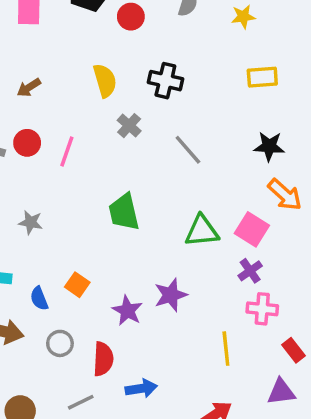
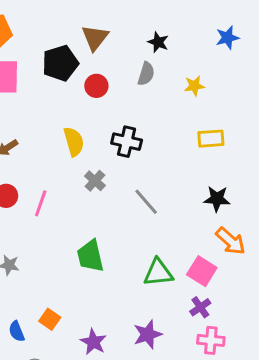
purple star: (171, 295) -> (148, 334), moved

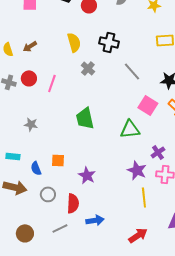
gray line: (146, 202) -> (132, 71), moved
pink square: (202, 271) -> (148, 105), moved
orange square: (50, 319) -> (58, 160), turned -32
purple star: (148, 334) -> (137, 170), moved, turned -30

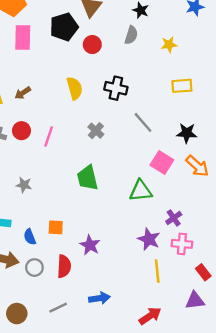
gray cross: (88, 68) -> (96, 131), moved
gray circle: (48, 194) -> (34, 268), moved
red semicircle: (73, 203) -> (64, 266), moved

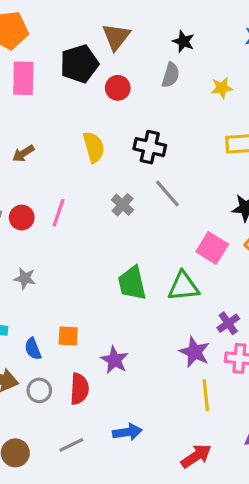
gray line: (143, 122) -> (167, 194), moved
red circle: (21, 131) -> (22, 218), moved
green trapezoid: (88, 178) -> (132, 283), moved

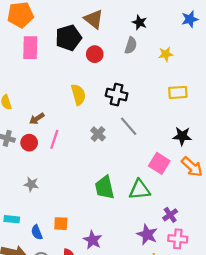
brown triangle: (116, 37) -> (94, 19), turned -30
brown arrow: (23, 153) -> (37, 119), moved

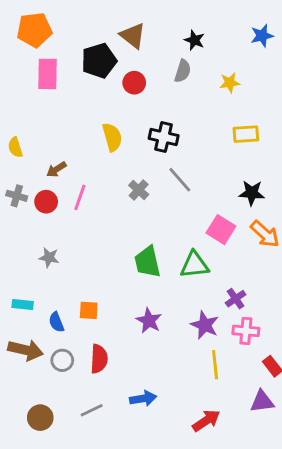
purple star: (93, 240) -> (149, 321), moved

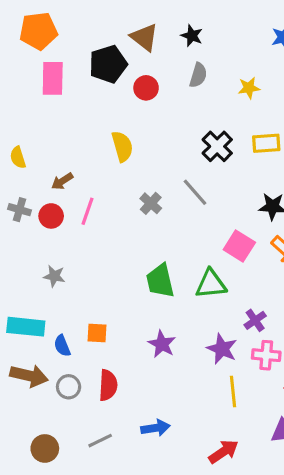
black star: (194, 40) -> (192, 36), moved
black cross: (164, 137) -> (217, 146), moved, turned 32
cyan rectangle: (23, 305) -> (26, 327), size x1.6

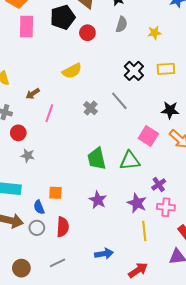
yellow semicircle: (122, 146) -> (72, 71), turned 78
red circle: (51, 216) -> (18, 133), moved
blue semicircle: (62, 346) -> (39, 207), moved
blue arrow: (156, 428) -> (104, 254), moved

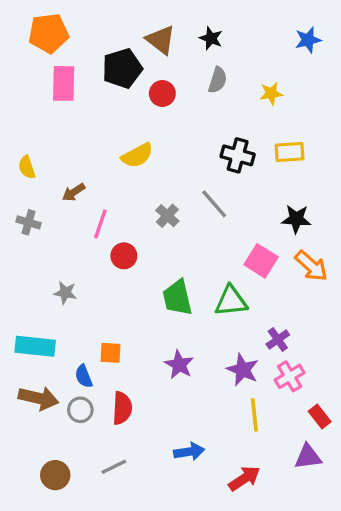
black cross: (134, 71) -> (238, 155), turned -30
red circle: (18, 133) -> (124, 256), moved
pink cross: (166, 207) -> (290, 376), turned -36

